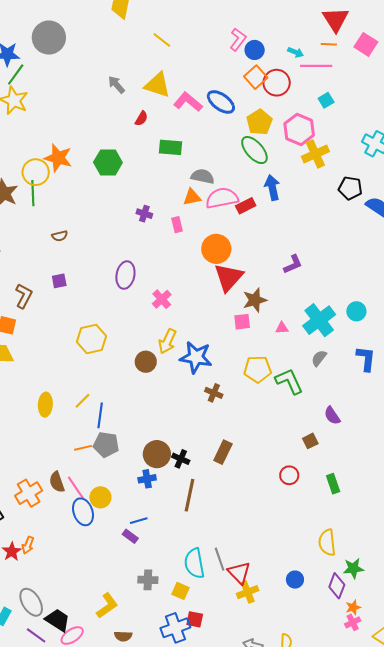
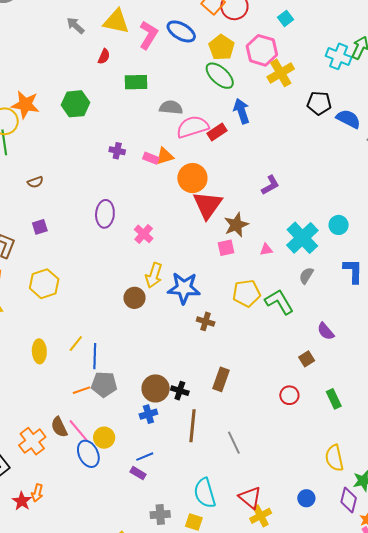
pink L-shape: (188, 102) -> (148, 35), turned 88
orange triangle: (192, 197) -> (165, 156), moved
pink rectangle: (177, 225) -> (151, 158), turned -49
yellow hexagon: (91, 339) -> (44, 284), moved
gray line: (220, 559) -> (234, 443), moved

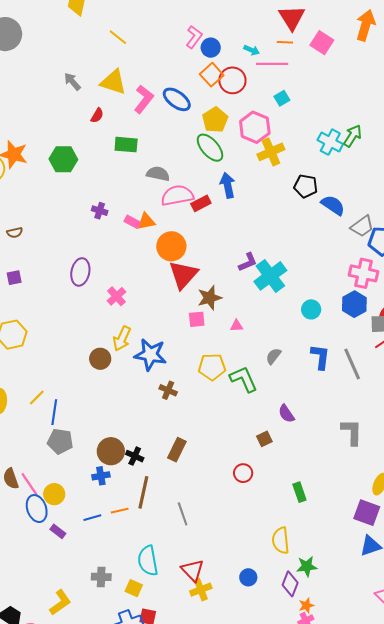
cyan cross: (302, 238) -> (270, 276), moved
orange line: (81, 390) -> (120, 511), moved
green rectangle: (334, 399) -> (299, 492), moved
purple rectangle: (138, 473) -> (58, 531), moved

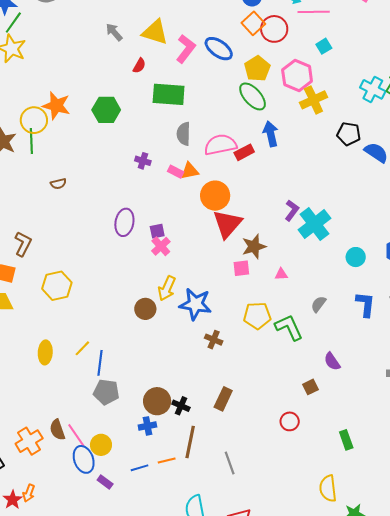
green rectangle: (126, 145) -> (169, 94), size x1.4
gray semicircle: (158, 174) -> (184, 134), moved, turned -100
purple L-shape: (248, 262) -> (292, 210), turned -30
purple square: (14, 278) -> (157, 231), moved

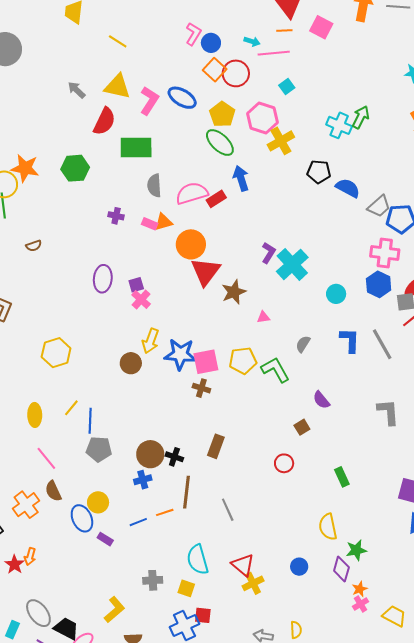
red semicircle: (139, 66) -> (104, 121), size x1.8
pink square: (241, 268) -> (206, 362), moved, size x1.5
yellow hexagon: (57, 286) -> (56, 353), moved
pink line: (76, 435) -> (46, 458), moved

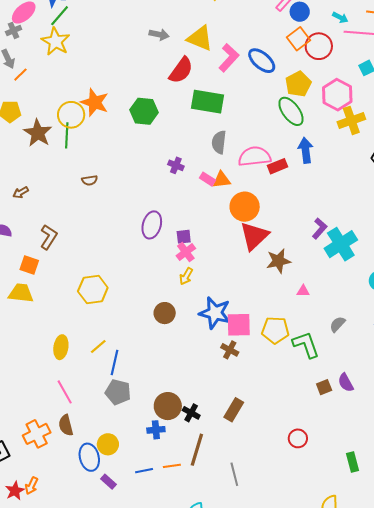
gray arrow: (77, 90) -> (159, 34), turned 138
yellow arrow: (151, 341) -> (186, 276), moved, size x0.7
brown square: (302, 427) -> (324, 387), moved

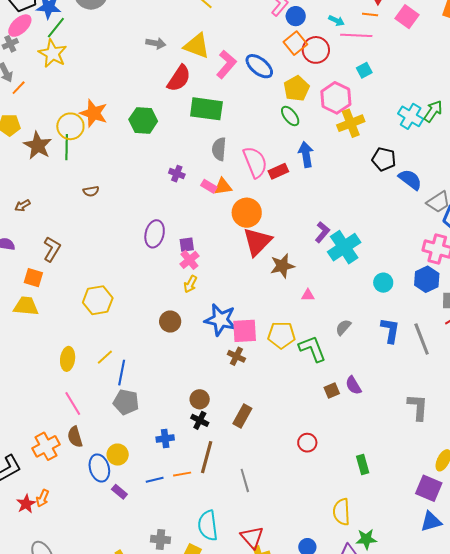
green ellipse: (291, 111) -> (290, 116), size x0.7
pink semicircle: (254, 156) -> (255, 162), turned 76
brown circle: (168, 406) -> (200, 399), moved, size x0.7

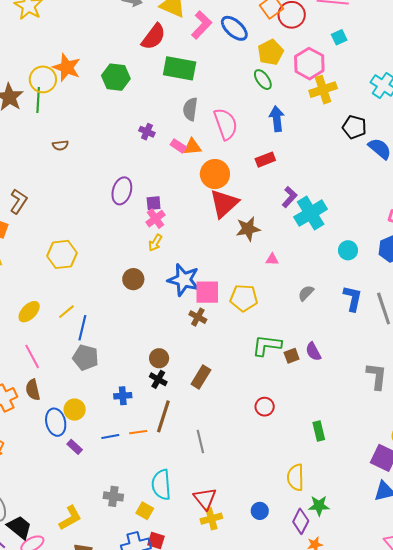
red rectangle: (278, 171) -> (265, 160), moved
green L-shape: (312, 349) -> (267, 345), moved, turned -64
yellow ellipse: (68, 359) -> (29, 312), turned 35

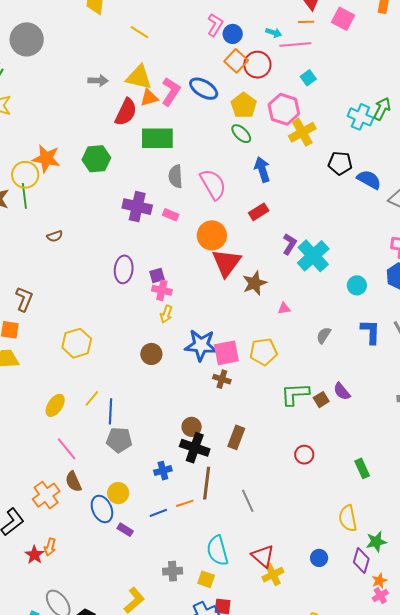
purple cross: (147, 132) -> (137, 207), size x1.8
orange triangle: (192, 147) -> (149, 98), moved
pink cross: (156, 219) -> (162, 290), turned -30
black cross: (158, 379) -> (195, 448), size x1.6

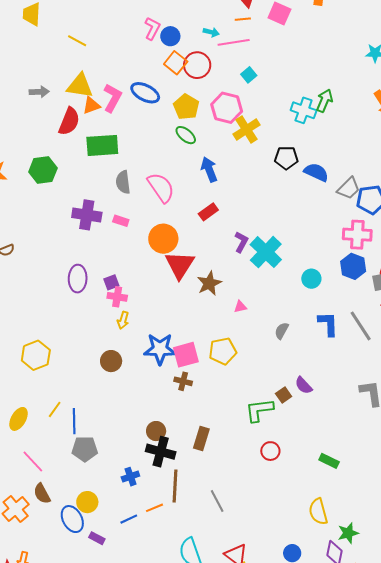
green L-shape: (295, 394) -> (259, 410), moved
green rectangle: (362, 468) -> (329, 461), turned -36

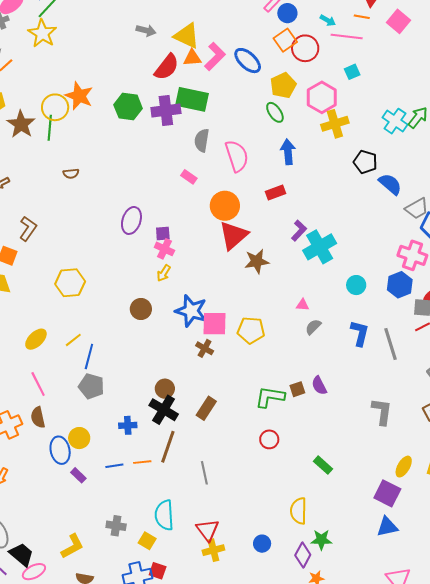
purple cross: (87, 215) -> (166, 110), moved, turned -32
pink triangle: (240, 307) -> (302, 305), moved

